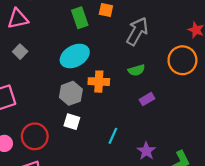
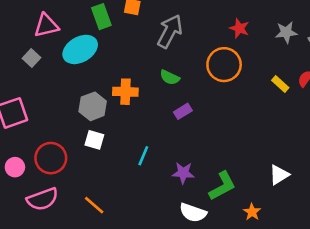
pink triangle: (18, 19) -> (46, 26), moved
cyan ellipse: (75, 56) -> (80, 49), moved
green semicircle: (136, 70) -> (170, 77), turned 42
purple star: (146, 151) -> (183, 173), turned -30

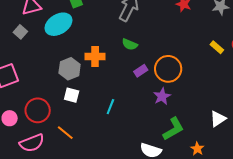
orange circle: (224, 65) -> (168, 69), moved
purple star: (183, 173) -> (162, 96), moved, turned -30
orange line: (94, 205) -> (65, 133), moved

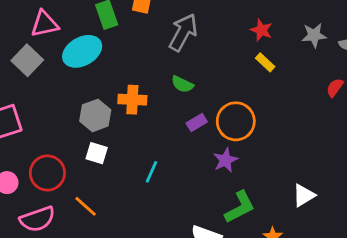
gray square: (20, 32) -> (27, 60), size x1.5
yellow rectangle: (217, 47) -> (265, 62), moved

